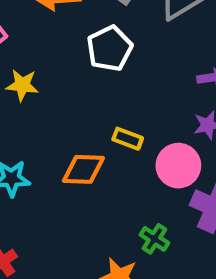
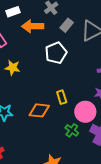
yellow rectangle: (128, 139) -> (62, 97), turned 48
green cross: (154, 239) -> (72, 130), moved

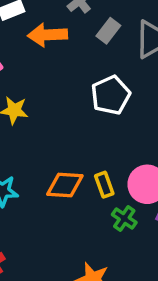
white pentagon: (56, 53) -> (111, 95), moved
yellow rectangle: (62, 97) -> (104, 185), moved

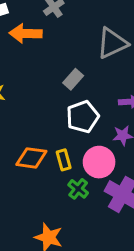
gray rectangle: (108, 31) -> (73, 79), moved
white pentagon: (111, 95) -> (83, 117), moved

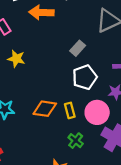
green cross: (78, 189) -> (76, 141), moved

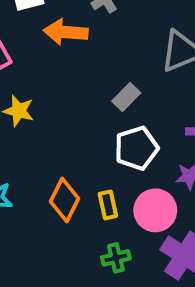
orange diamond: (45, 109) -> (64, 200), turned -75
green cross: (76, 141) -> (116, 258), turned 35

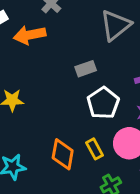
gray rectangle: (126, 97) -> (86, 69), turned 42

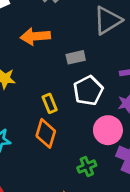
orange arrow: (30, 35) -> (35, 36), moved
yellow rectangle: (94, 149) -> (50, 103), moved

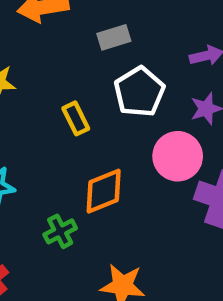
orange diamond: (46, 133) -> (104, 191), moved, turned 56
green cross: (87, 166) -> (60, 231), moved

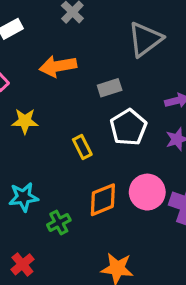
pink circle: (178, 156) -> (147, 192), moved
green cross: (60, 231) -> (59, 222), moved

